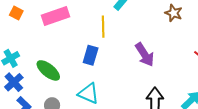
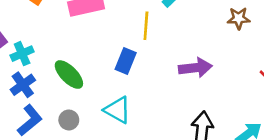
brown star: (174, 13) -> (239, 18), turned -30
purple arrow: (145, 55) -> (195, 68), turned -70

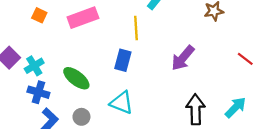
purple arrow: (195, 68) -> (183, 58), turned 144
blue cross: (23, 85) -> (38, 92), turned -30

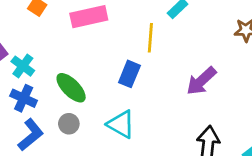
cyan cross: (34, 66) -> (23, 66), turned -30
gray circle: (81, 117) -> (69, 124), moved

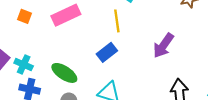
blue rectangle: (129, 74) -> (107, 52), turned 42

